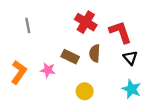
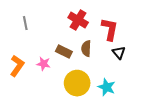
red L-shape: (120, 32) -> (110, 29), turned 30
cyan star: (131, 89) -> (107, 87), moved
yellow circle: (85, 91) -> (77, 83), size x1.6

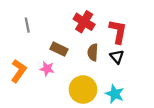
brown rectangle: (64, 52) -> (59, 49), moved
black triangle: (119, 53) -> (117, 57), moved

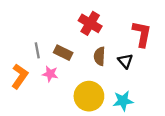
gray line: (27, 25) -> (37, 50), moved
red L-shape: (118, 32) -> (142, 34), moved
cyan star: (115, 94) -> (123, 101), turned -30

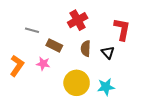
red cross: (90, 23) -> (78, 20), turned 30
gray line: (37, 50) -> (32, 30), moved, turned -64

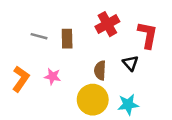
red cross: (78, 20) -> (107, 24), moved
brown rectangle: (54, 45) -> (67, 39), moved, turned 63
brown semicircle: (86, 48) -> (100, 70), moved

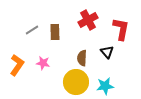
gray line: (39, 36) -> (32, 30), turned -48

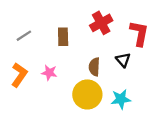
gray line: (32, 30) -> (24, 36), moved

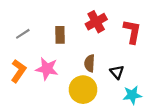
black triangle: (123, 60) -> (117, 72), moved
pink star: (49, 73) -> (47, 69), size x1.5
cyan star: (121, 99) -> (132, 95), moved

